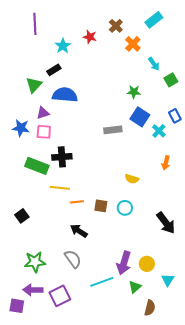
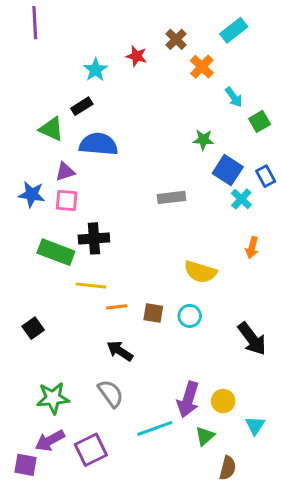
purple line: (35, 24) -> (35, 23), moved
green triangle: (34, 85) -> (51, 129), turned -48
blue square: (140, 117) -> (228, 170), moved
yellow semicircle: (132, 179) -> (200, 272), size x1.5
purple arrow: (33, 290) -> (50, 441), turned -30

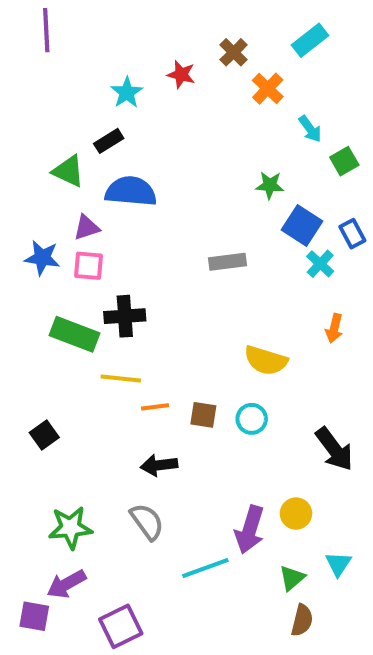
black arrow: (120, 351) -> (159, 465), turned -40
yellow circle: (223, 401) -> (296, 514), moved
green triangle: (205, 436) -> (292, 578), moved
purple square: (91, 450) -> (121, 626), moved

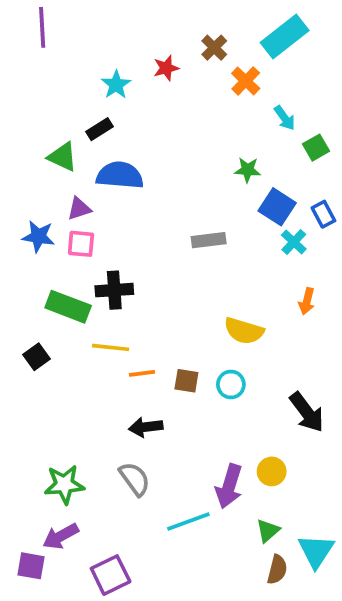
cyan rectangle: (310, 40) -> (285, 37), size x1.4
red star: (181, 74) -> (166, 68), turned -30
black square: (44, 435) -> (37, 357), moved
cyan triangle: (338, 564) -> (316, 551), moved, size x1.5

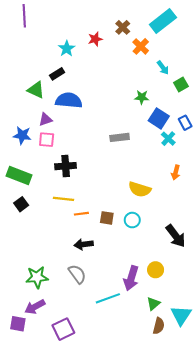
green rectangle: (68, 307) -> (19, 176), moved

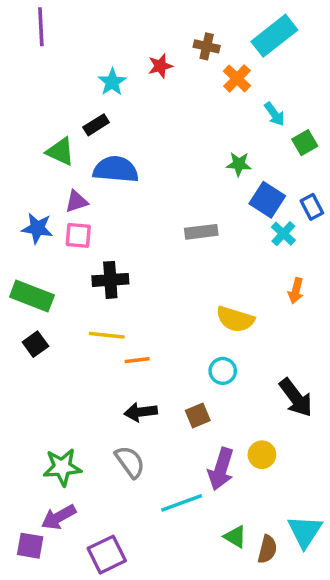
brown cross: (123, 27) -> (207, 46), turned -32
brown square: (107, 218) -> (198, 415), moved, turned -32
green triangle: (153, 304) -> (235, 537), moved, turned -48

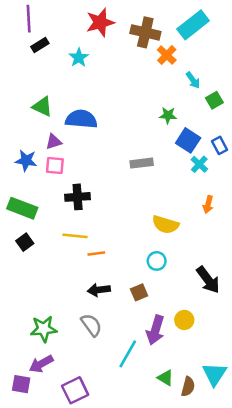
brown cross: (207, 46) -> (145, 32), size x1.6
red star: (160, 66) -> (100, 22), moved, size x1.6
black rectangle: (96, 125) -> (40, 45), moved
cyan line: (182, 503) -> (128, 354), turned -40

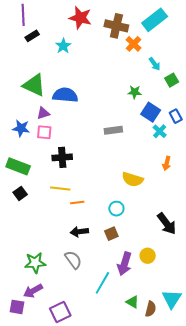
red star: (100, 22) -> (80, 18), turned 30
green triangle: (42, 107) -> (34, 85), size x1.4
cyan circle: (157, 261) -> (116, 209), moved

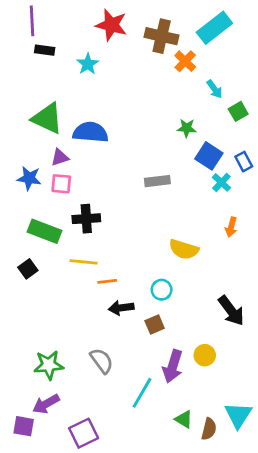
black rectangle: (32, 36) -> (45, 50), turned 40
green rectangle: (18, 166) -> (45, 231), moved
black arrow: (79, 232) -> (121, 308), moved

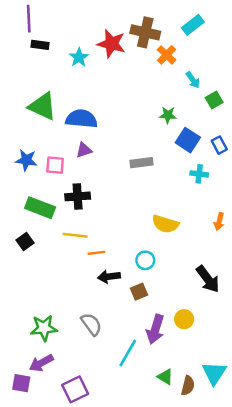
red star: (111, 25) -> (111, 44), moved
cyan rectangle: (214, 28) -> (193, 25), size x0.7
purple triangle: (60, 157) -> (84, 150), moved
cyan cross: (221, 182) -> (199, 174), moved, turned -36
orange arrow: (231, 227) -> (219, 221), moved

